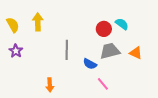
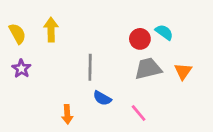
orange triangle: (136, 53) -> (183, 71), turned 40
blue semicircle: (90, 64) -> (102, 98), moved

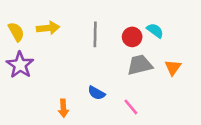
yellow arrow: (51, 30) -> (48, 28), turned 85
gray line: (90, 67) -> (95, 34), moved
purple star: (21, 69) -> (20, 65), size x1.5

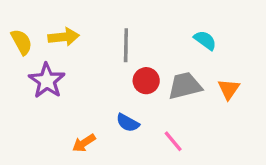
red circle: (132, 37) -> (146, 81), moved
purple star: (20, 65) -> (47, 81), moved
orange arrow: (63, 108) -> (84, 143), turned 60

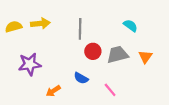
yellow semicircle: (22, 42) -> (14, 27), turned -77
purple star: (47, 81) -> (30, 64), moved, turned 30

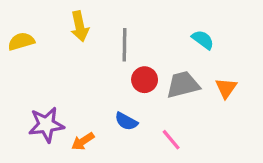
yellow arrow: (40, 23) -> (80, 26), moved, turned 84
purple star: (30, 64) -> (46, 125), moved

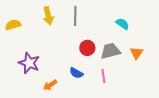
gray line: (125, 45) -> (75, 16), moved
purple star: (46, 125) -> (29, 63), moved, turned 30
pink line: (171, 140) -> (103, 76), moved, turned 32

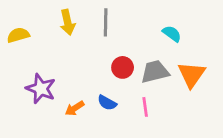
orange triangle: (137, 53) -> (192, 75), size x1.5
orange arrow: (50, 85) -> (75, 108), moved

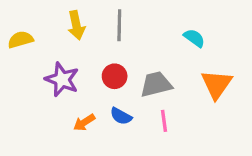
red circle: (123, 67) -> (115, 76), moved
gray trapezoid: (155, 72) -> (156, 84), moved
purple star: (41, 89) -> (62, 79), moved

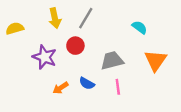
gray line: (119, 25) -> (86, 18), turned 30
red circle: (115, 76) -> (75, 46), moved

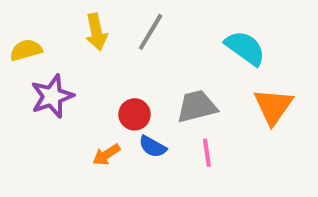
cyan semicircle: (139, 27) -> (245, 48), size x1.5
red circle: (75, 46) -> (135, 114), moved
purple star: (45, 57) -> (52, 96), moved, turned 30

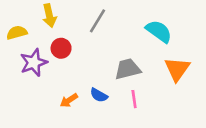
yellow arrow: (96, 32) -> (49, 16), moved
red circle: (135, 114) -> (61, 48), moved

